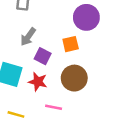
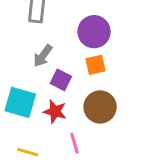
purple circle: (86, 17) -> (94, 32), moved
pink line: (54, 107) -> (74, 143), turned 63

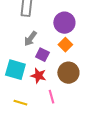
orange square: (96, 65) -> (65, 45), turned -32

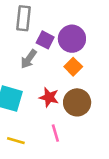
purple square: (42, 55) -> (45, 40), moved
red star: (38, 76) -> (49, 97), moved

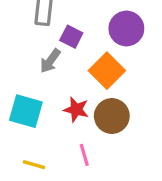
purple circle: (72, 39) -> (126, 29), moved
orange square: (73, 67) -> (107, 71), size x1.5

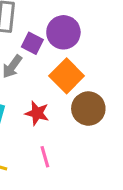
purple circle: (126, 29) -> (63, 32), moved
brown circle: (112, 116) -> (88, 109), moved

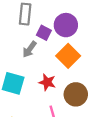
brown circle: (88, 109) -> (76, 94), moved

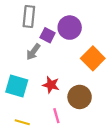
orange square: (68, 56) -> (93, 58), moved

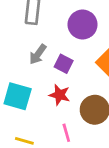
purple square: (48, 35) -> (64, 64), moved

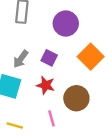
gray arrow: (38, 54) -> (21, 59), moved

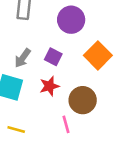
red star: (46, 85) -> (49, 86), turned -30
pink line: (52, 118) -> (66, 124), moved

